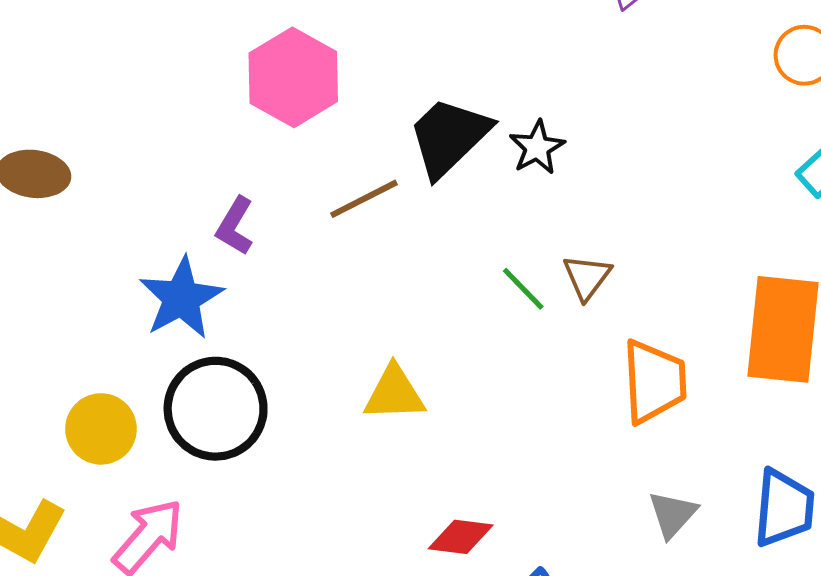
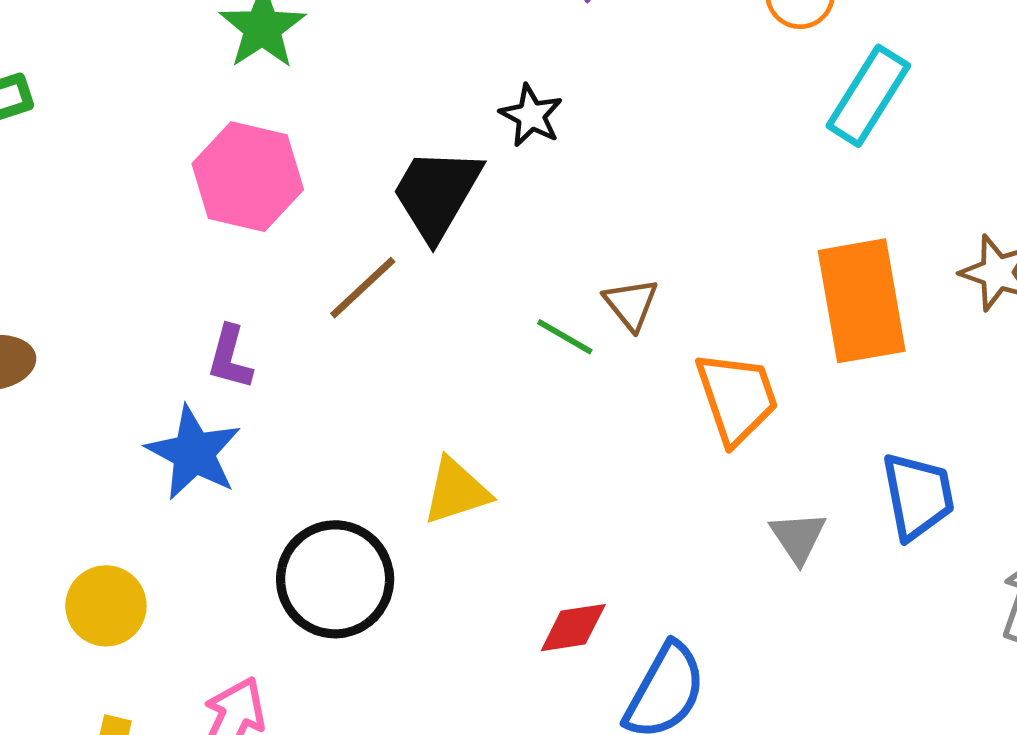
black star: (537, 147) -> (531, 116), moved
black circle: (216, 409) -> (335, 579), moved
yellow circle: (101, 429) -> (106, 606), moved

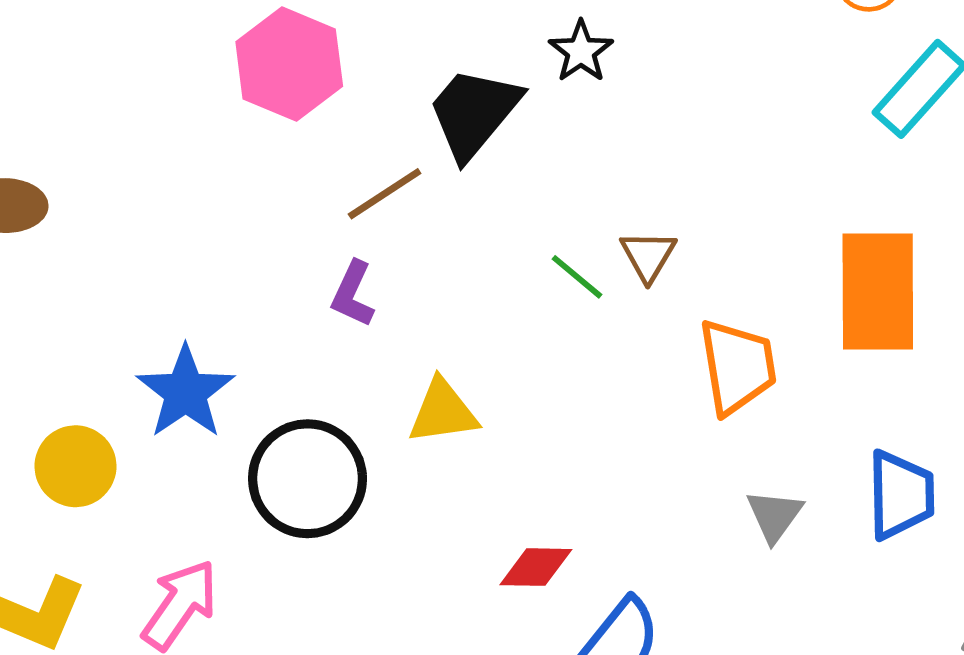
purple L-shape: (230, 357) -> (353, 294), moved
blue star: (194, 453) -> (185, 392), moved

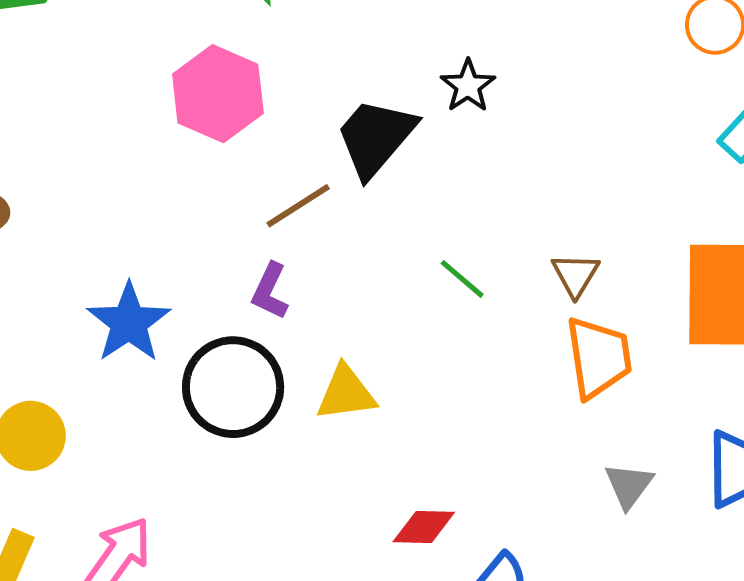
brown triangle: (648, 256) -> (576, 275), moved
blue star: (185, 392) -> (129, 323), moved
black circle: (308, 479) -> (233, 387), moved

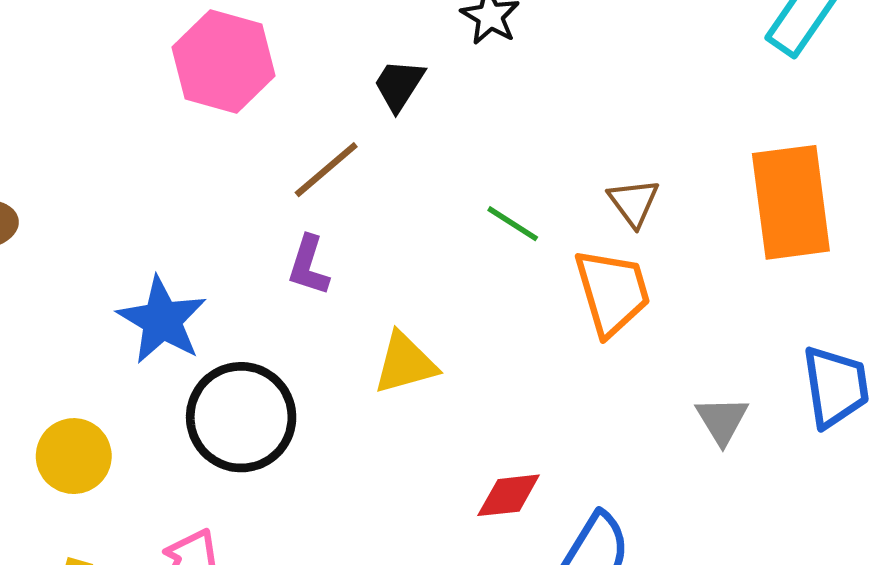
black trapezoid: (376, 137) -> (399, 85), size x0.6
orange trapezoid: (599, 357) -> (612, 292), moved
black circle: (233, 387) -> (241, 417), moved

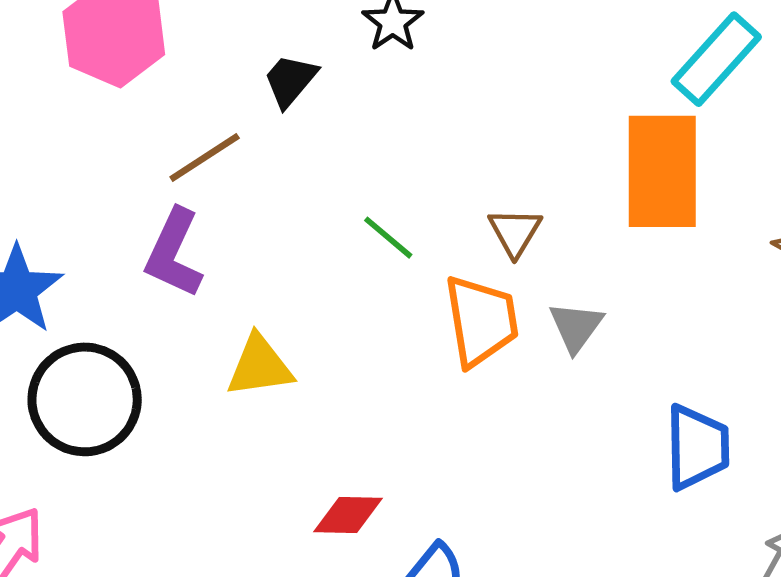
orange rectangle: (791, 202) -> (662, 171), moved
purple L-shape: (309, 265) -> (174, 253), size x1.4
gray triangle: (722, 420) -> (576, 327), moved

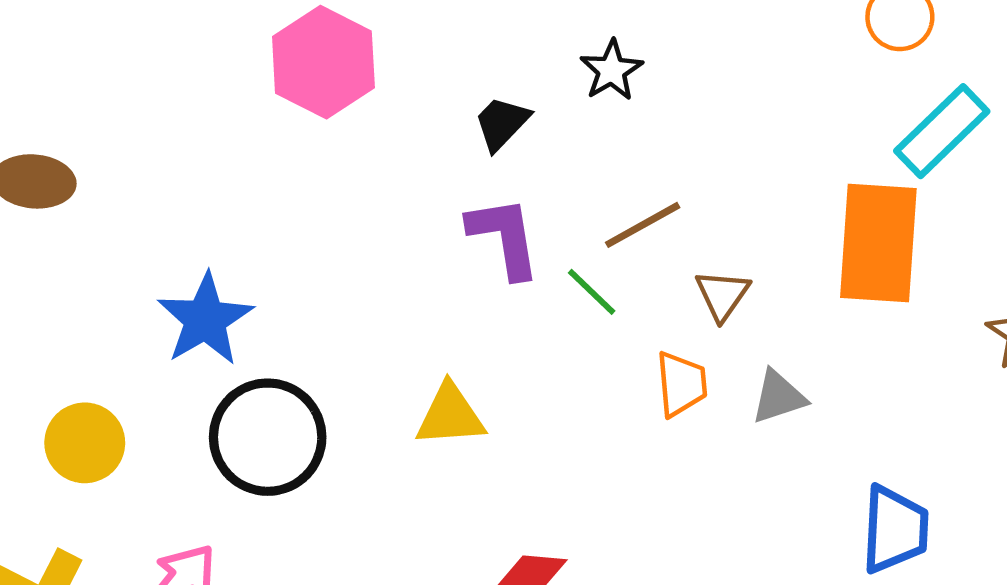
brown line: (205, 158) -> (643, 225), moved
purple L-shape: (174, 253) -> (504, 237), moved, turned 142
orange trapezoid: (481, 321) -> (681, 384), size x0.7
gray triangle: (576, 327) -> (779, 397), turned 32

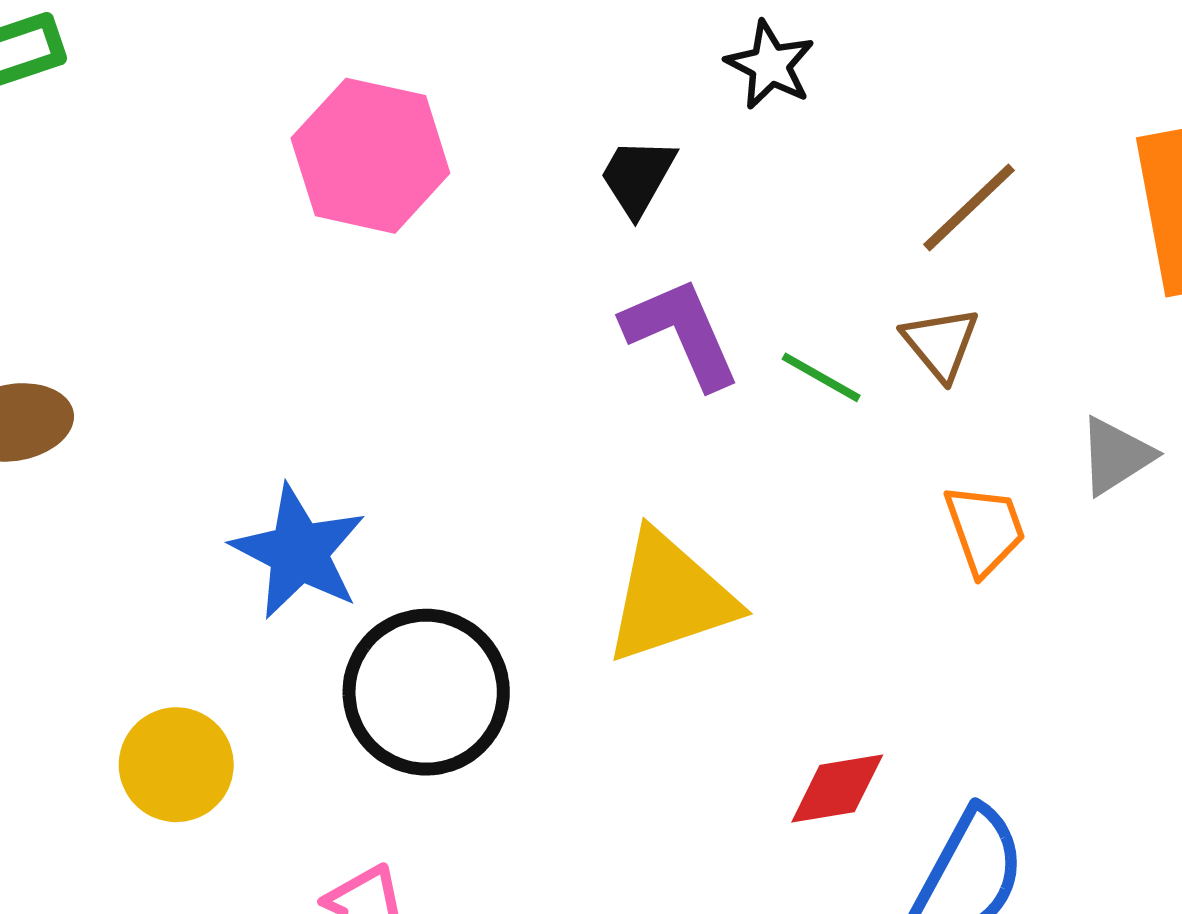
brown line: (643, 225) -> (969, 207), moved
brown triangle: (722, 295) -> (941, 343), moved
orange trapezoid: (681, 384) -> (985, 529), moved
yellow triangle: (450, 415) -> (670, 597), size x1.4

